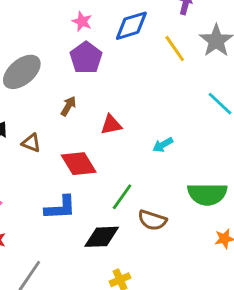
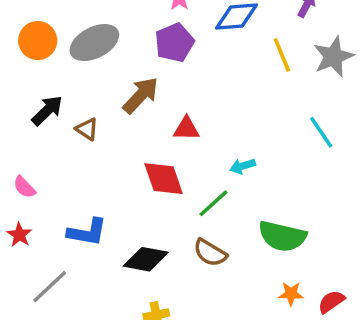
brown arrow: (68, 106) -> (141, 95), size x1.6
red diamond: (79, 164) -> (164, 179), moved
green line: (122, 197) -> (213, 203), moved
blue L-shape: (60, 208) -> (87, 232), moved

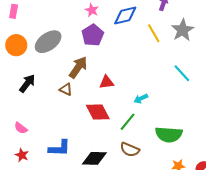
brown triangle: (87, 129) -> (66, 89), moved

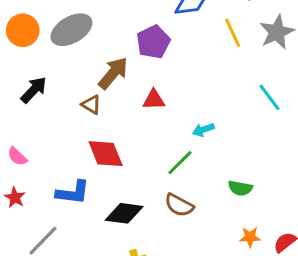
purple pentagon: (93, 35) -> (153, 42), moved
red diamond: (98, 112) -> (106, 154), moved
green semicircle: (169, 134) -> (240, 188), size x0.6

